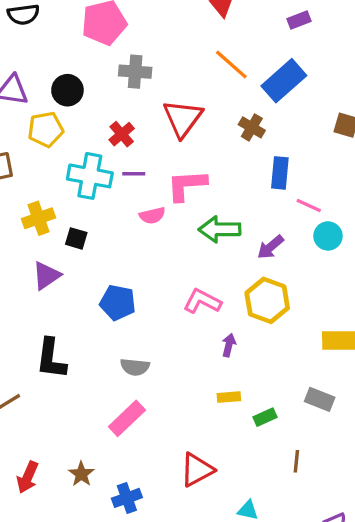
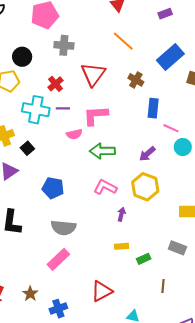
blue rectangle: (284, 81) -> (170, 57), moved
green arrow: (220, 229) -> (102, 151), moved
black square: (76, 238) -> (27, 148), turned 32
gray semicircle: (135, 367) -> (63, 228), size x1.4

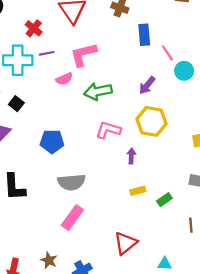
pink line: (171, 128) -> (167, 53), turned 42

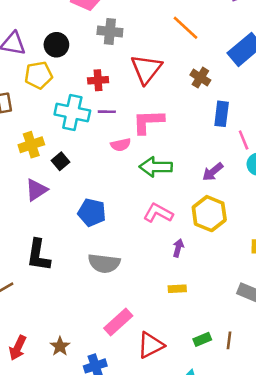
red cross: (34, 28) -> (98, 80), turned 35
green rectangle: (164, 200) -> (202, 339), moved
pink rectangle: (72, 218) -> (118, 322), moved

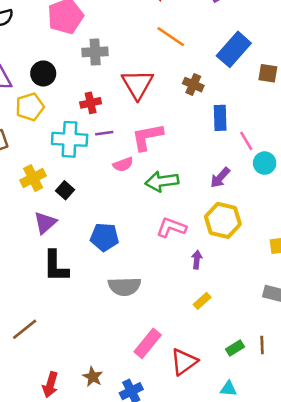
black L-shape: (38, 255) -> (56, 266), moved
yellow rectangle: (177, 289) -> (202, 301), turned -30

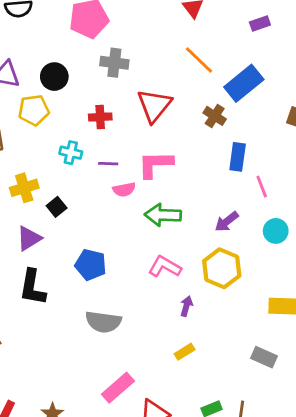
blue rectangle: (234, 49) -> (244, 83), moved
purple line: (104, 133) -> (108, 164), moved
cyan cross: (70, 139) -> (71, 153), size x0.6
cyan circle: (265, 163) -> (276, 231), moved

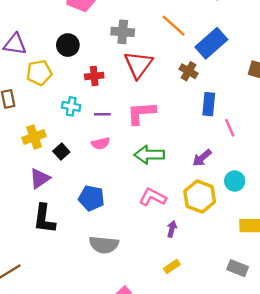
gray cross: (114, 63) -> (123, 32), moved
black circle: (54, 77) -> (68, 45), moved
pink semicircle: (124, 190) -> (101, 143), moved
cyan circle: (276, 231) -> (235, 181), moved

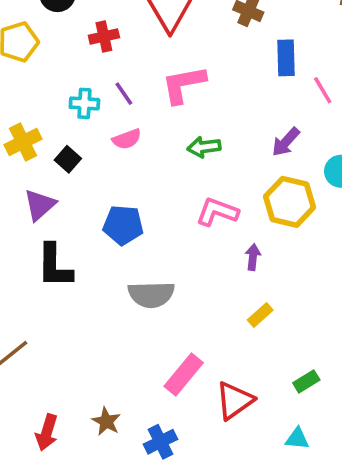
cyan cross: (71, 106) -> (84, 103), moved
purple line: (102, 114) -> (124, 94), turned 63
green arrow: (149, 155) -> (204, 147), size x0.7

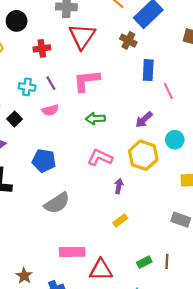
gray semicircle: (151, 294) -> (57, 203), turned -36
pink rectangle: (184, 375) -> (72, 252), turned 45
red triangle: (235, 401) -> (101, 270), turned 30

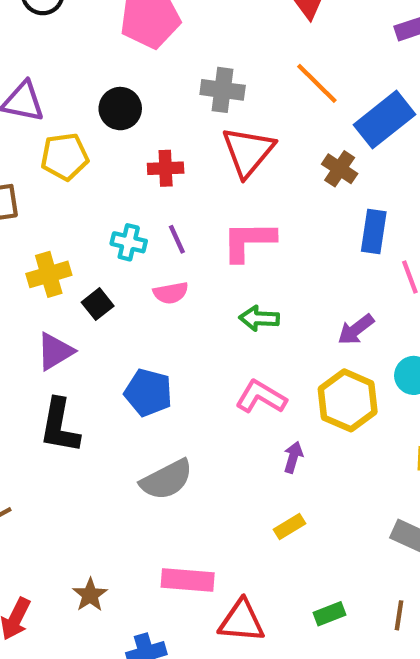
brown line: (167, 261) -> (399, 615), moved
brown star: (24, 276) -> (90, 595), moved

